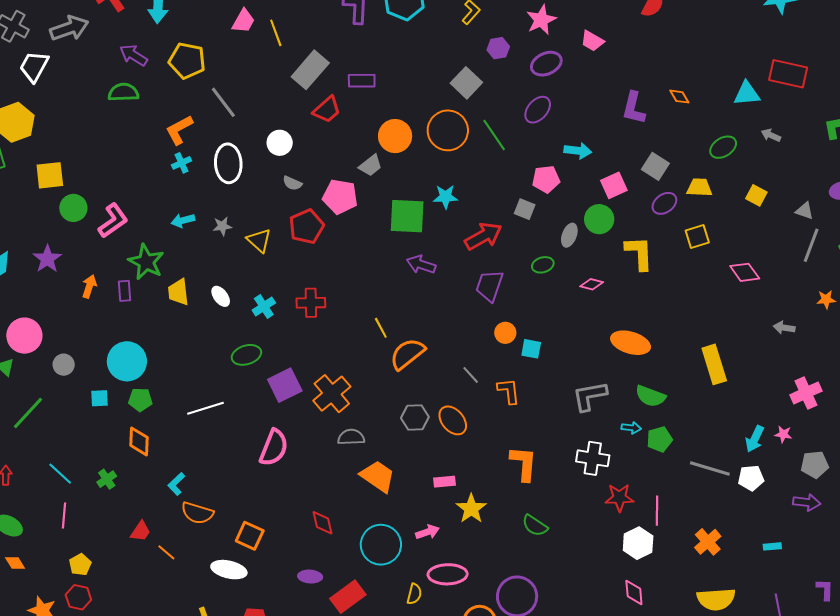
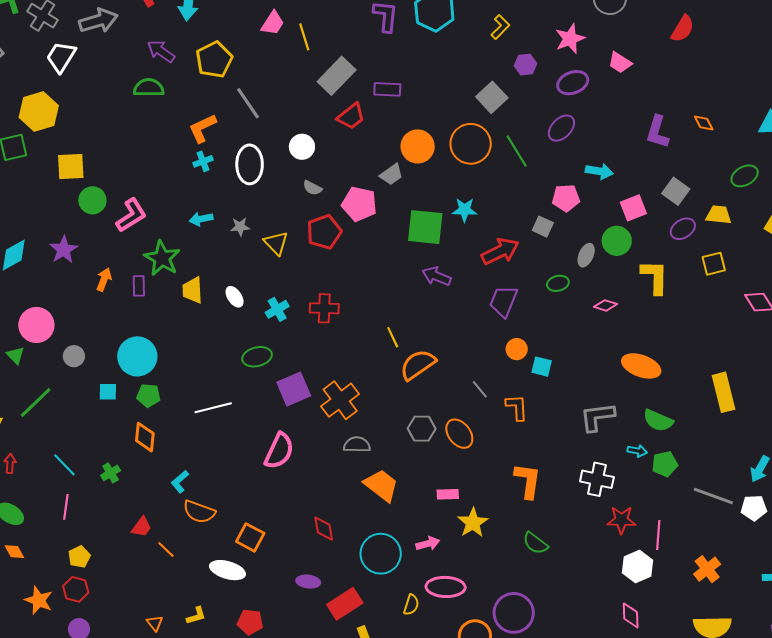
yellow pentagon: (187, 61) -> (214, 60), turned 30

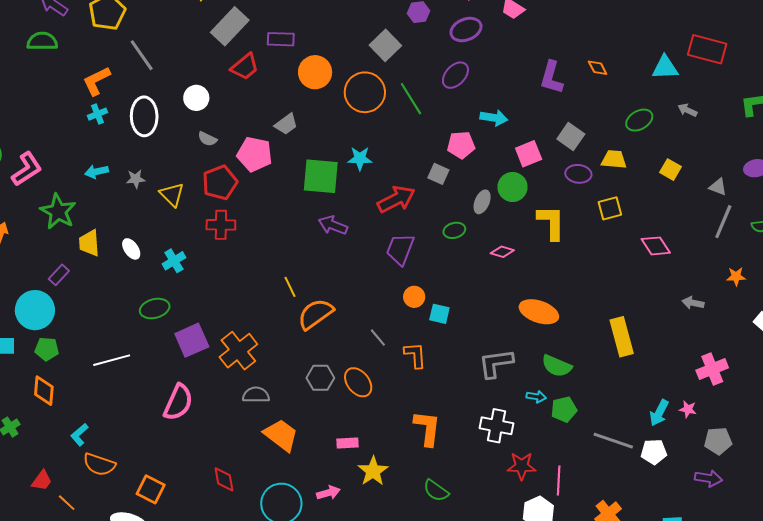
orange circle: (418, 146) -> (315, 72), moved
purple ellipse: (683, 229) -> (578, 174), turned 40
purple rectangle: (139, 286) -> (59, 275), moved, turned 45
red cross: (324, 308) -> (221, 225), moved

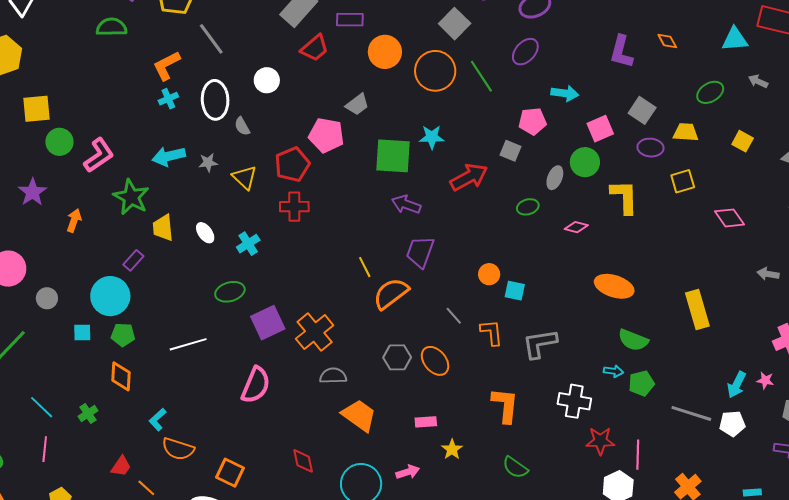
gray semicircle: (207, 139) -> (242, 126), moved, turned 36
cyan arrow: (97, 172) -> (169, 156), size x1.4
purple trapezoid: (400, 249) -> (420, 252), moved
gray L-shape: (496, 363) -> (540, 344), moved
yellow star: (373, 471) -> (452, 449), size x0.7

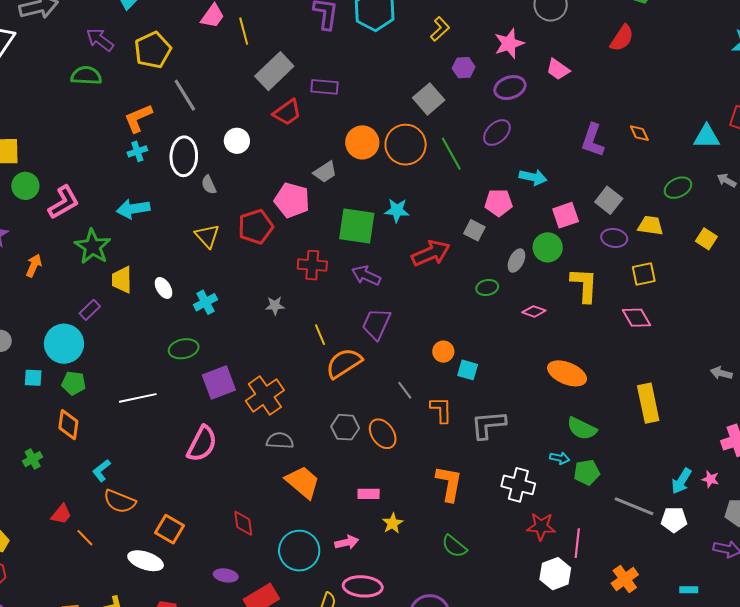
orange circle: (385, 52) -> (362, 142), moved
gray star: (208, 163) -> (275, 306), moved
red cross: (294, 207) -> (312, 265), moved
pink diamond: (729, 218) -> (637, 318), moved

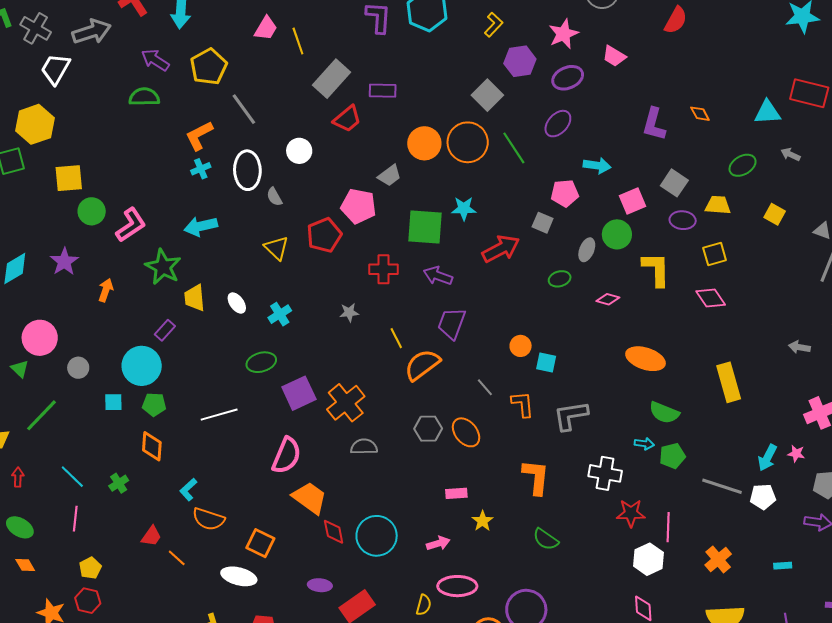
purple hexagon: (464, 68) -> (520, 61), size x1.4
orange trapezoid: (303, 482) -> (310, 498), moved
cyan circle: (299, 551) -> (377, 536), moved

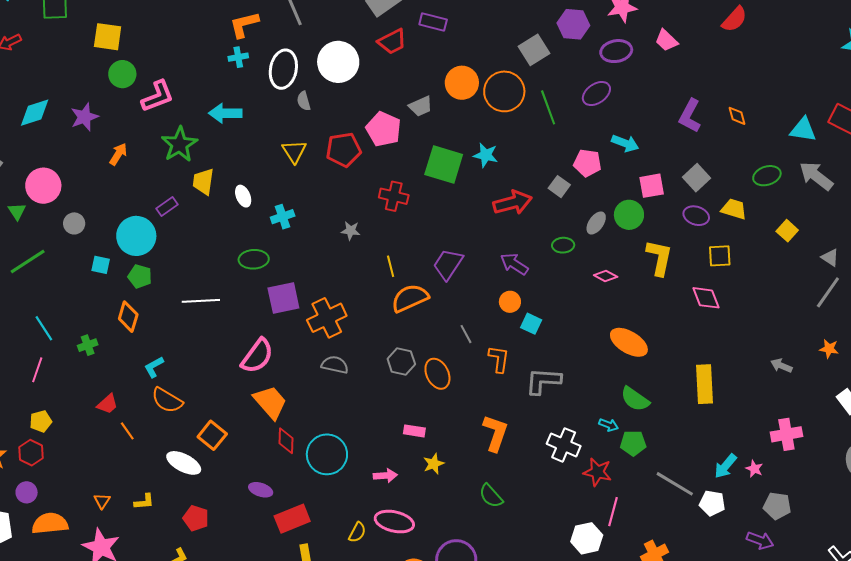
white circle: (299, 151) -> (338, 62), size x1.6
gray arrow: (790, 154) -> (816, 176), size x1.8
purple arrow: (438, 276) -> (514, 264), moved
red star: (631, 513) -> (597, 472), moved

